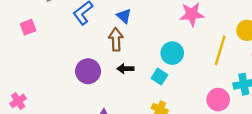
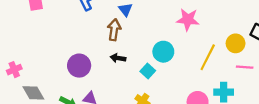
purple circle: (88, 71) -> (79, 66), moved

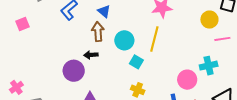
cyan circle: (163, 52) -> (124, 40), moved
yellow line: (208, 57) -> (154, 39), moved
black arrow: (118, 58) -> (91, 55), moved

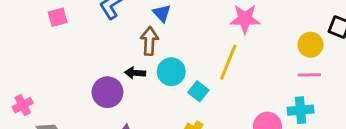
pink square: (23, 24) -> (58, 17), moved
pink line: (222, 39) -> (309, 75), moved
cyan circle: (124, 40) -> (171, 72), moved

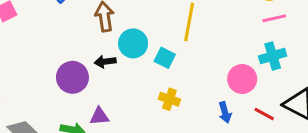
black arrow: (135, 73) -> (105, 62), moved

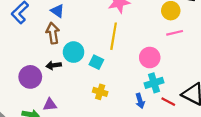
cyan cross: (273, 56) -> (154, 83), moved
pink circle: (242, 79) -> (150, 58), moved

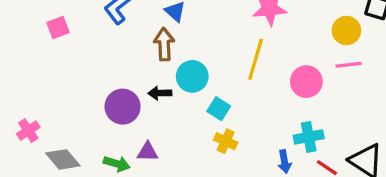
pink circle: (150, 58) -> (306, 82), moved
cyan square: (96, 62) -> (219, 109), moved

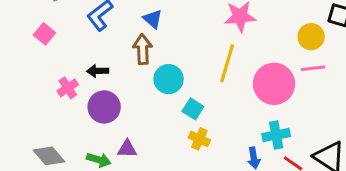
pink square: (58, 28) -> (44, 34), turned -30
pink circle: (306, 82) -> (274, 84), size x1.4
black arrow: (160, 93) -> (98, 71), moved
pink cross: (28, 131) -> (68, 88), moved

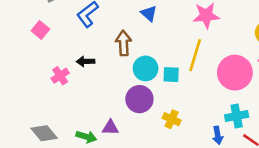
blue triangle: (153, 19) -> (149, 14), moved
purple circle: (104, 107) -> (139, 99), moved
cyan square: (193, 109) -> (171, 75), moved, turned -30

